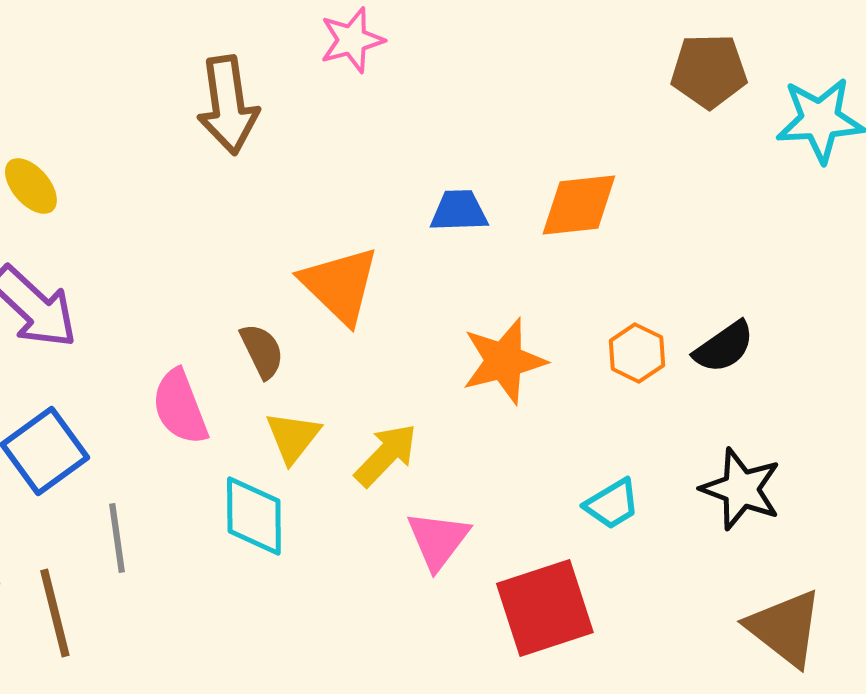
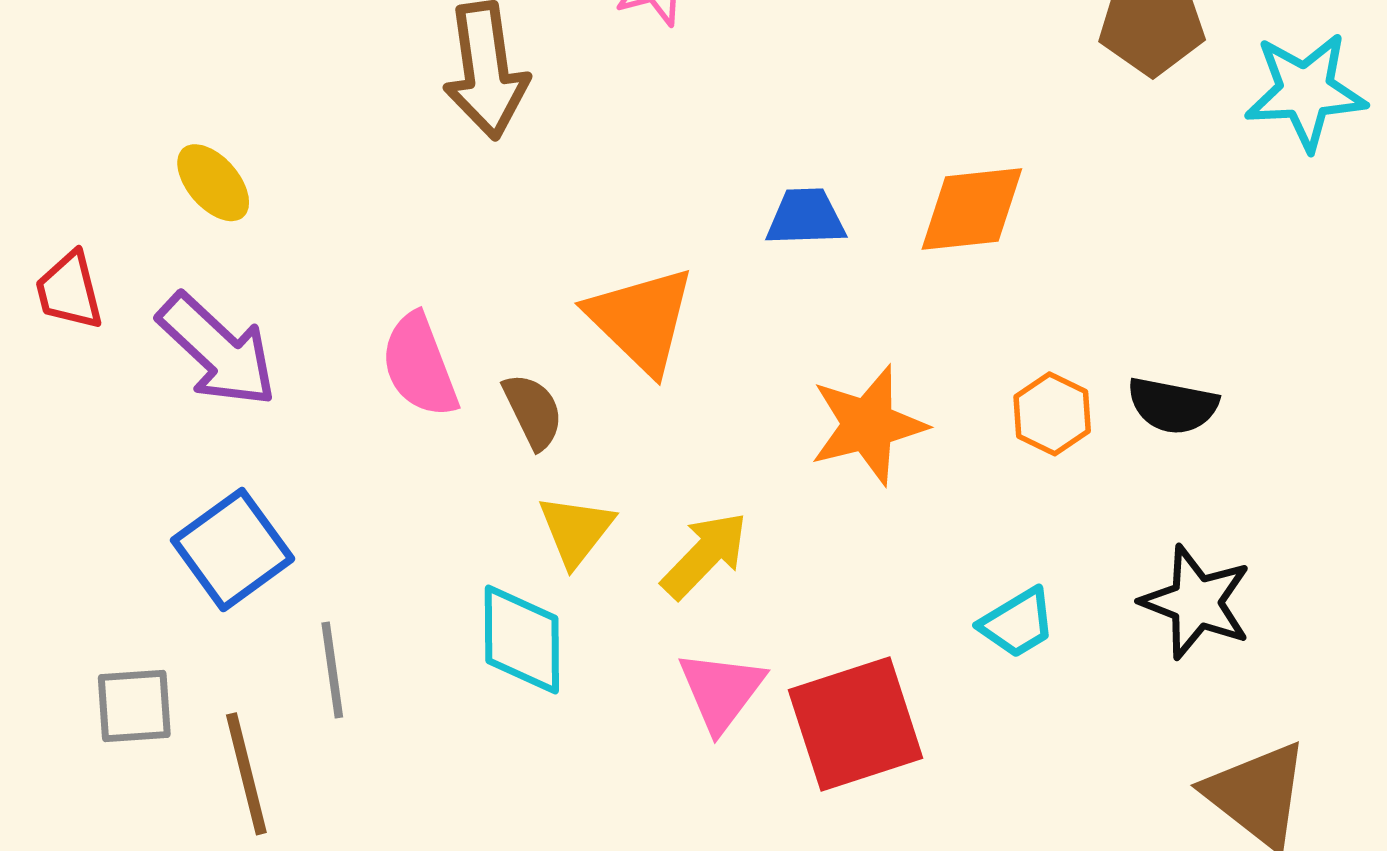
black semicircle: (724, 347) -> (1173, 406), turned 46
pink semicircle: (180, 407) -> (419, 365), moved
pink triangle: (438, 540) -> (721, 691), moved
red square: (545, 608) -> (856, 724), moved

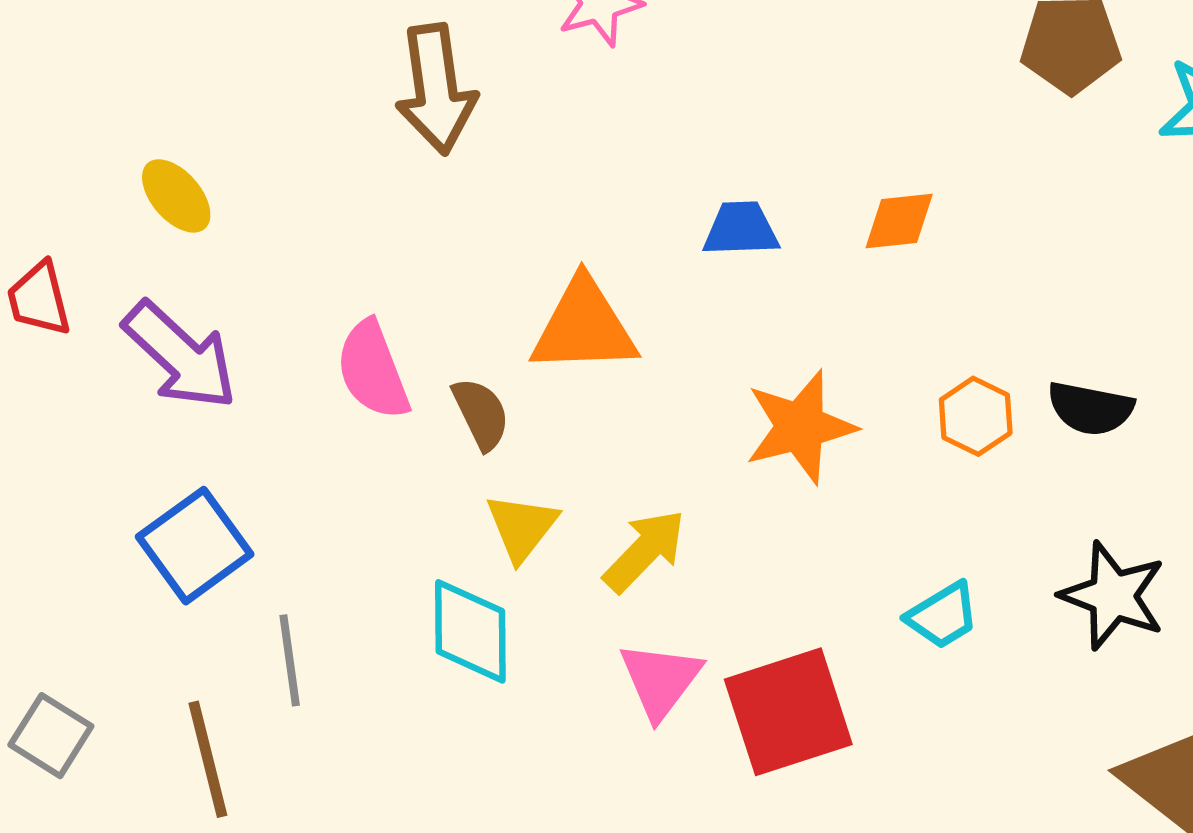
orange diamond: (972, 209) -> (899, 221), size x0.7
orange triangle: (641, 320) -> (584, 327), turned -46
gray square: (134, 706) -> (51, 736), moved, turned 36

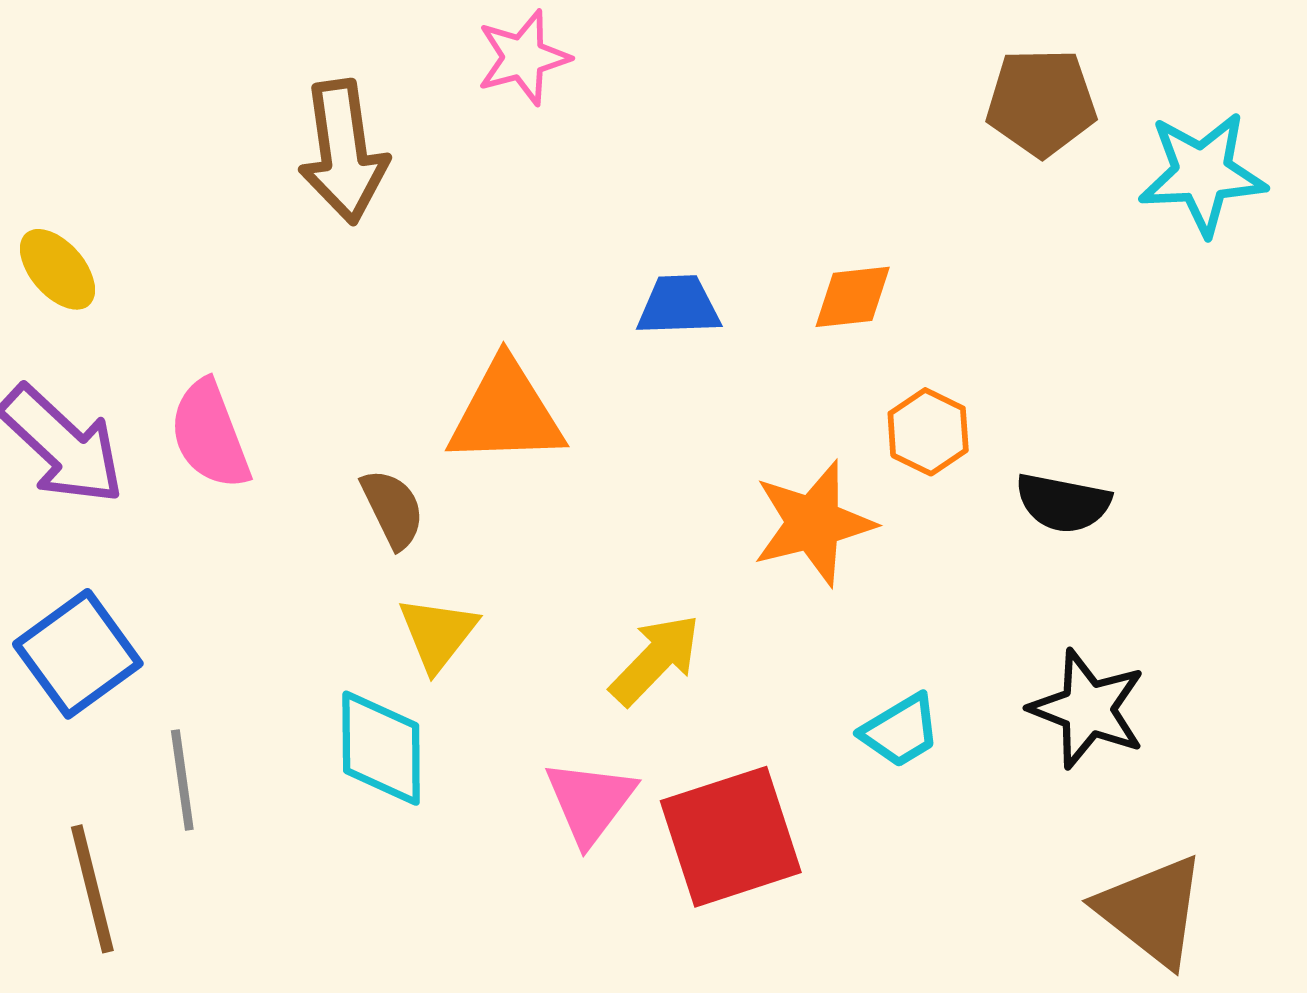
pink semicircle: (373, 370) -> (210, 435), moved
orange hexagon: (976, 416) -> (928, 432), moved
orange star: (800, 427) -> (813, 523), moved
yellow arrow: (645, 551) -> (655, 660), moved

